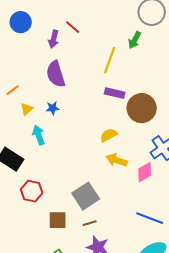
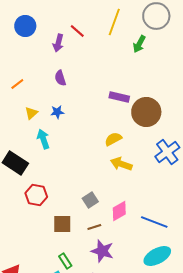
yellow line: (110, 60) -> (114, 22), moved
purple semicircle: (56, 74) -> (60, 78), size x0.6
orange line: (13, 90) -> (17, 84), moved
pink diamond: (145, 172) -> (119, 211), moved
gray square: (86, 196) -> (90, 200), size x0.6

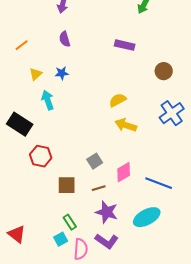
purple rectangle: (119, 97) -> (125, 45), moved
brown circle: (146, 112) -> (164, 71), moved, size x0.6
cyan ellipse: (157, 256) -> (147, 217), moved

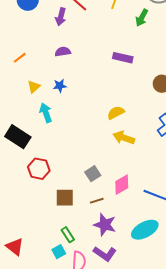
purple semicircle: (65, 39) -> (63, 52), turned 98

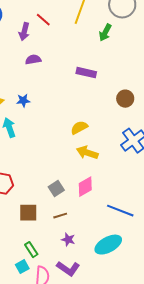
purple semicircle: (63, 52) -> (33, 60), moved
pink diamond: (122, 185) -> (85, 187), moved
purple star: (105, 225) -> (68, 240), size x0.6

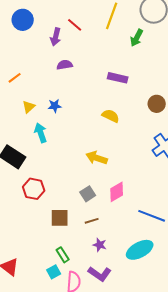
yellow semicircle: (79, 128) -> (111, 116), moved, turned 54
yellow arrow: (87, 153) -> (97, 158), moved

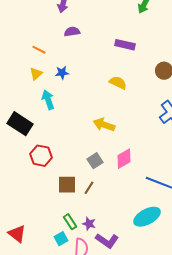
orange line: (15, 78) -> (39, 50), moved, turned 64
brown line: (92, 221) -> (89, 188), moved, turned -40
purple star: (100, 245) -> (89, 224), moved

